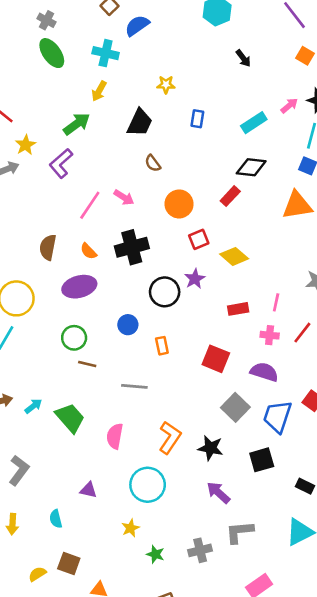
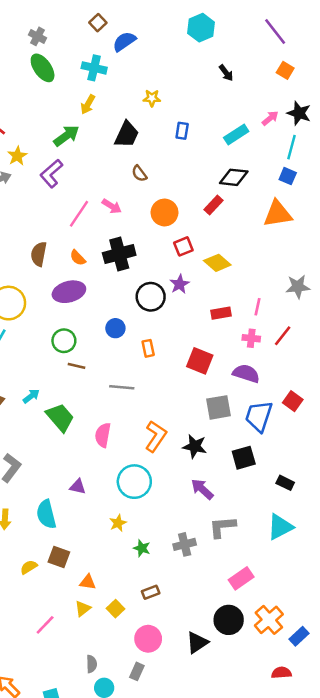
cyan arrow: (33, 406) -> (31, 396), moved
gray square: (235, 407) -> (219, 407), turned 36
cyan semicircle: (56, 519) -> (46, 514), size x1.6

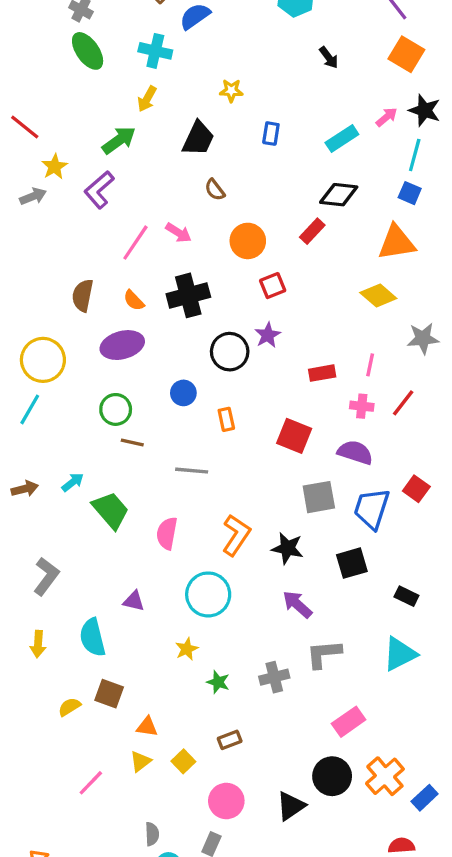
orange square: (285, 70) -> (406, 54), size x1.5
yellow diamond: (217, 263) -> (378, 295), moved

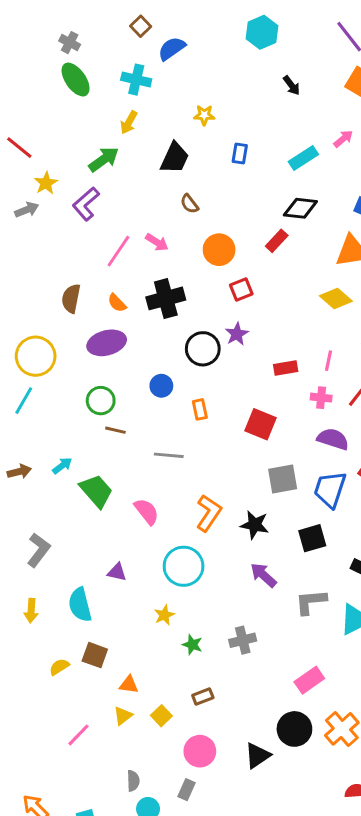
purple semicircle: (355, 452) -> (333, 439), moved
pink semicircle: (167, 533) -> (147, 512), turned 132
gray L-shape: (324, 654) -> (311, 602), moved

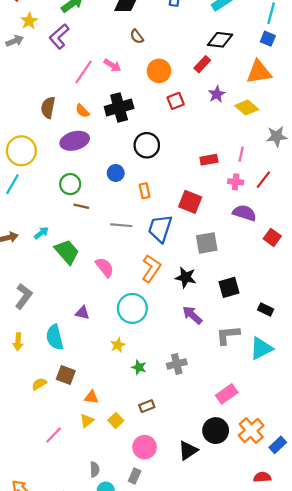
purple star: (237, 334) -> (217, 94), moved
blue trapezoid: (330, 489) -> (160, 229), moved

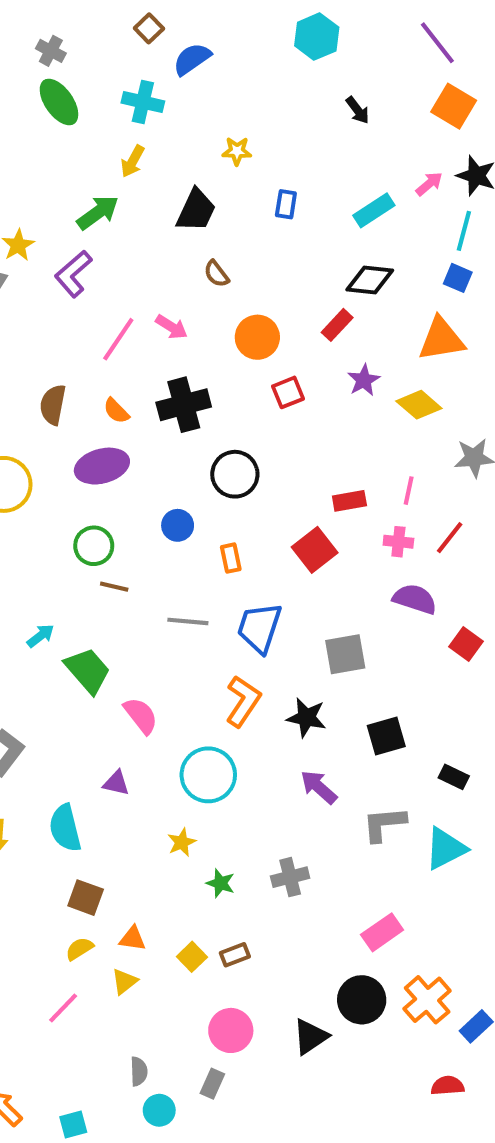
red square: (190, 202) -> (315, 550), moved, turned 30
pink semicircle: (105, 267) -> (141, 716), moved
yellow semicircle: (39, 384) -> (79, 949), moved
yellow square: (116, 421) -> (192, 957), moved

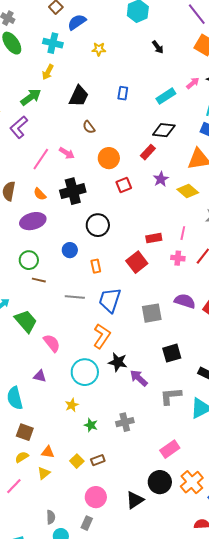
yellow star: (237, 151) -> (99, 49), moved
purple semicircle: (415, 599) -> (185, 301), moved
black star: (306, 718) -> (118, 362), moved

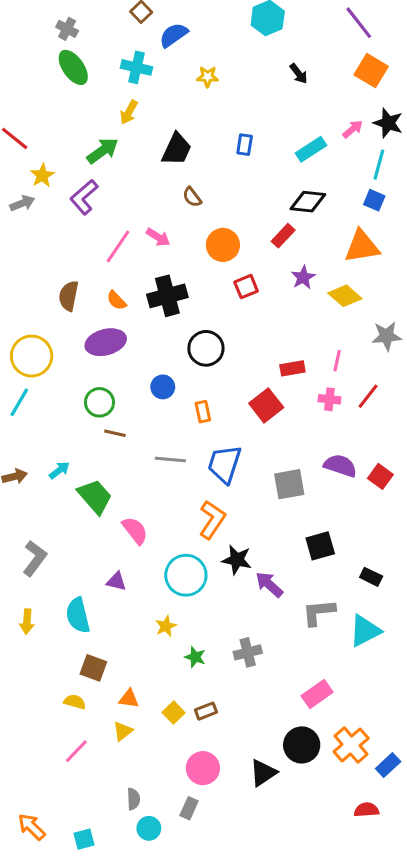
yellow semicircle: (22, 457) -> (75, 702), moved, turned 48

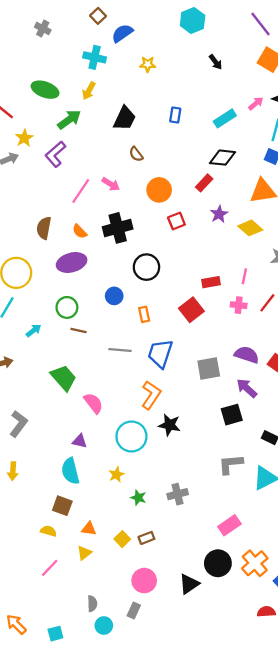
green ellipse: (73, 67) -> (45, 90), moved, turned -35
cyan arrow: (59, 470) -> (34, 330), moved
purple arrow: (269, 584) -> (247, 388), moved
cyan semicircle: (78, 615) -> (70, 471), moved

